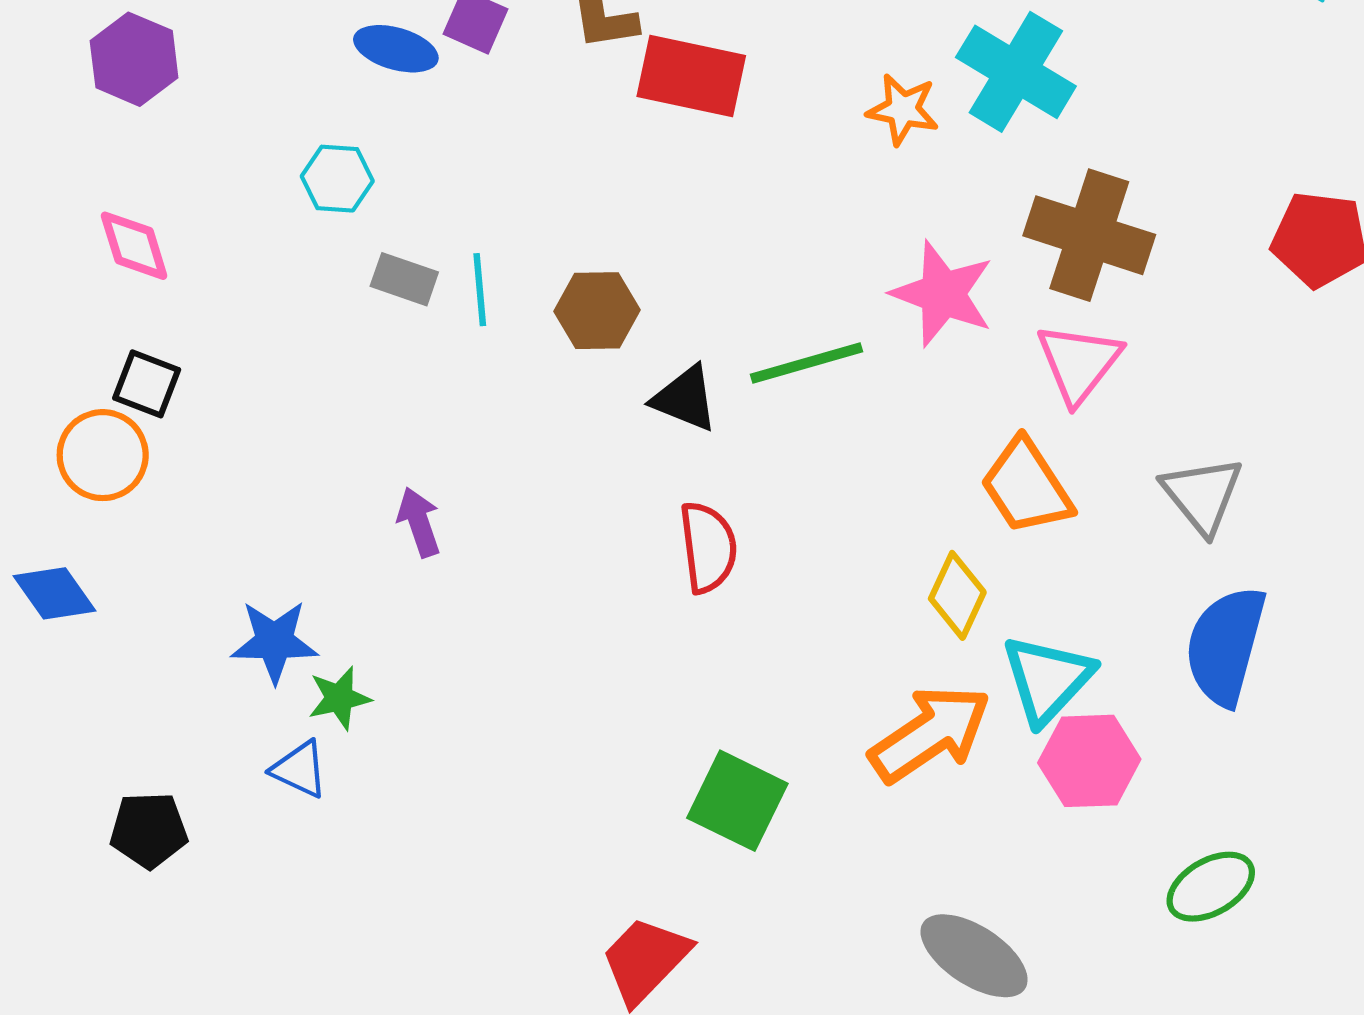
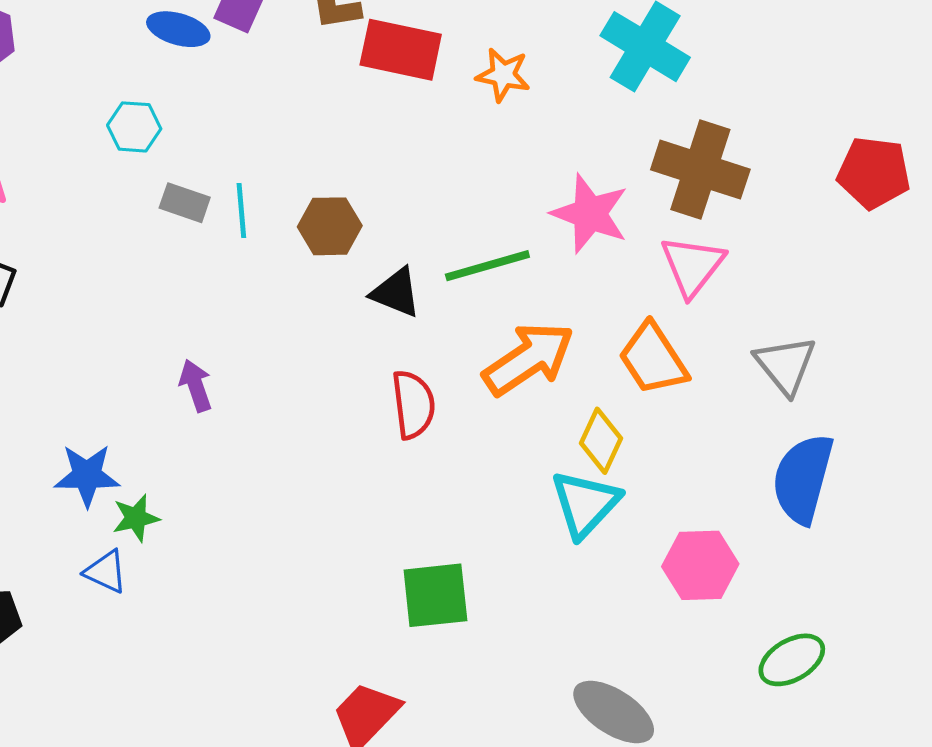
orange star: (903, 109) -> (503, 75), moved
cyan triangle: (1047, 679) -> (585, 504), moved
orange arrow: (930, 734) -> (528, 359), moved
green square: (737, 801) -> (435, 595), turned -32

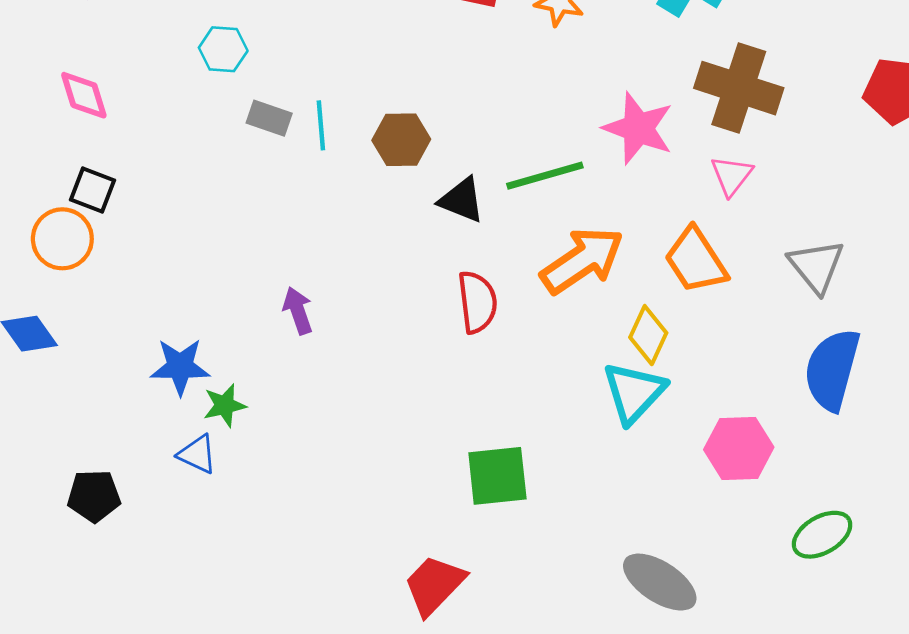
pink triangle: (692, 266) -> (732, 176), size x0.7
purple arrow: (196, 386) -> (298, 311), moved

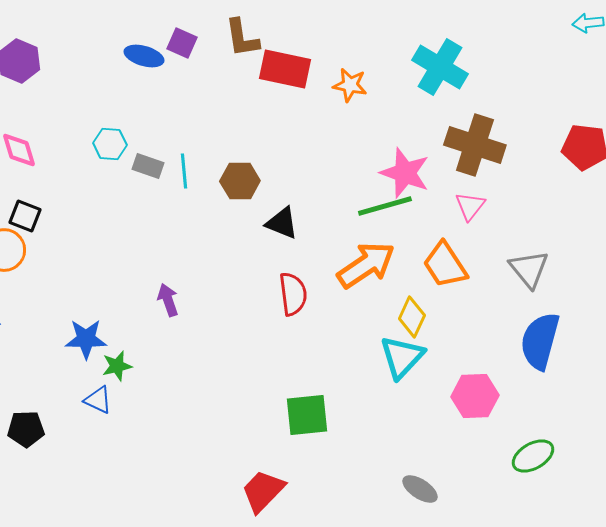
cyan hexagon: (223, 49) -> (110, 144), moved
green line: (545, 176) -> (385, 206), moved
gray ellipse: (660, 582) -> (420, 489), size x0.7

